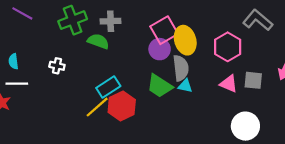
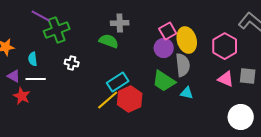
green cross: (73, 20) -> (57, 30), moved
pink square: (164, 30) -> (168, 31), size x0.7
cyan triangle: (185, 86) -> (187, 93), moved

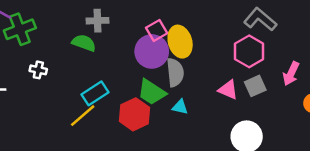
pink hexagon: (225, 46) -> (249, 51), moved
purple circle: (164, 48) -> (152, 51), size x1.4
gray square: (248, 76) -> (255, 86), turned -30
red hexagon: (130, 99) -> (134, 114), moved

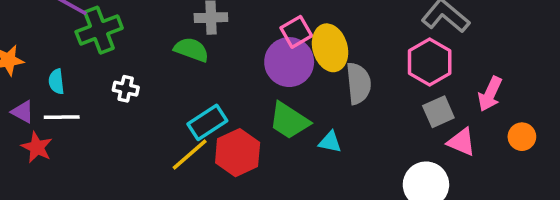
gray semicircle: (175, 72) -> (358, 83), moved
pink triangle: (228, 90) -> (462, 142), moved
red hexagon: (134, 114) -> (238, 153), moved

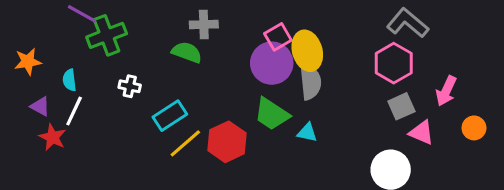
gray semicircle: (358, 83) -> (310, 82), moved
white line: (62, 117) -> (74, 111), turned -64
cyan rectangle: (207, 122) -> (170, 116), moved

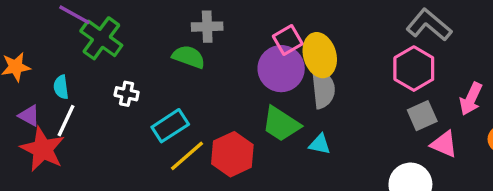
green cross: (107, 35) -> (101, 38), turned -33
red star: (52, 137) -> (43, 149), size x1.5

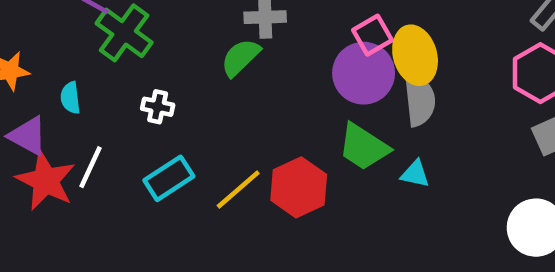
green semicircle: (189, 57) -> (240, 57), turned -64
purple triangle: (29, 116) -> (28, 136), size x1.4
white line: (66, 121) -> (90, 167), moved
cyan rectangle: (170, 126) -> (169, 178), moved

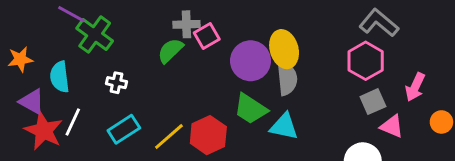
pink square: (373, 35) -> (207, 36), moved
cyan semicircle: (70, 98) -> (60, 77), size x1.5
cyan triangle: (415, 174) -> (284, 126), size x1.5

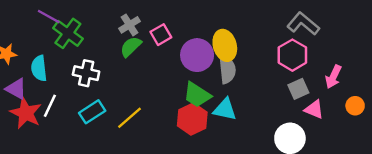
gray cross: (186, 24) -> (129, 25), moved, turned -30
white cross: (116, 83) -> (86, 73), size x1.5
red hexagon: (208, 135) -> (192, 119), moved

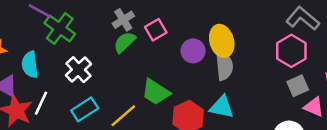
purple circle: (197, 55) -> (193, 51), size x0.7
white cross: (86, 73) -> (78, 70), turned 35
green trapezoid: (197, 95) -> (156, 92), moved

